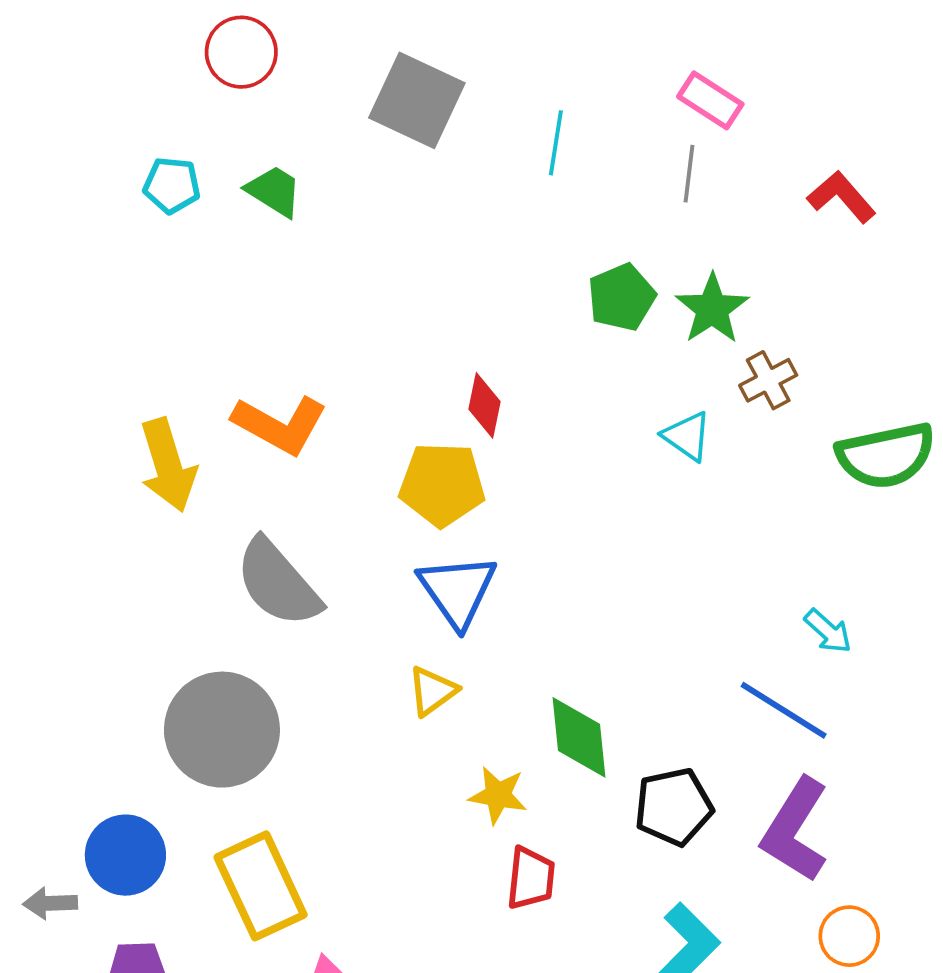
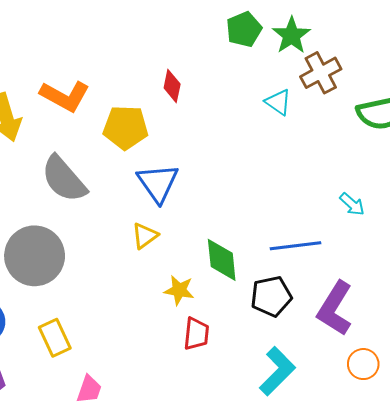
brown cross: (768, 380) -> (321, 73), size x1.4
yellow pentagon: (442, 484) -> (126, 127), moved
blue line: (784, 710) -> (295, 246), moved, turned -39
yellow rectangle: (261, 886) -> (55, 338), size x0.7

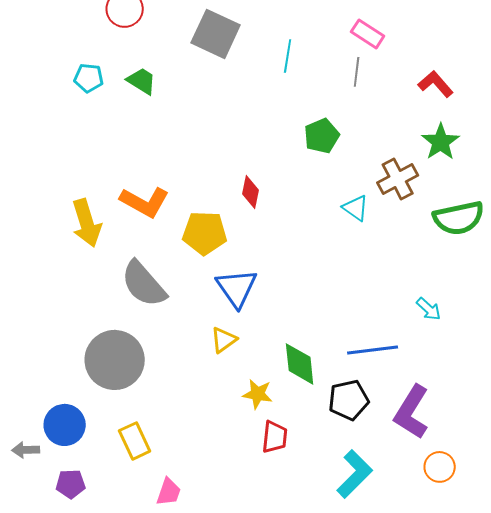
green star: (291, 35) -> (441, 142), moved

